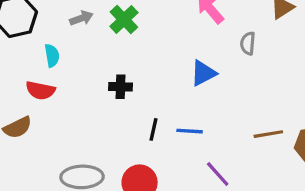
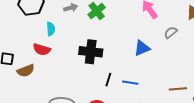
gray semicircle: (248, 43) -> (171, 32), turned 40
black cross: (120, 87) -> (91, 52), size x1.6

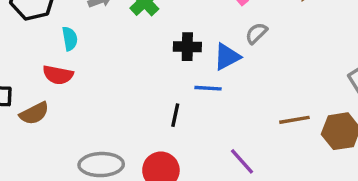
gray semicircle: (171, 32) -> (256, 33), moved
black cross: (91, 52) -> (187, 47), moved, size x0.7
blue line: (130, 83) -> (208, 88), moved

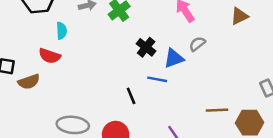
black cross: (187, 47) -> (146, 47), turned 30
black line: (175, 115) -> (131, 96), turned -42

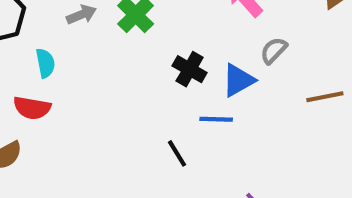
brown line: (217, 110) -> (325, 97), moved

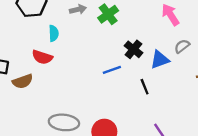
blue line: (216, 119) -> (112, 70), moved, turned -30
black line: (177, 153) -> (145, 87), moved

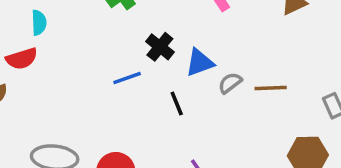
gray semicircle: (182, 46) -> (230, 83), moved
red semicircle: (42, 57) -> (22, 59), turned -36

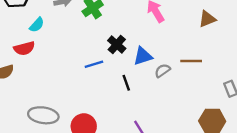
cyan semicircle: (39, 23) -> (37, 25), turned 42
brown line: (271, 88) -> (191, 61), moved

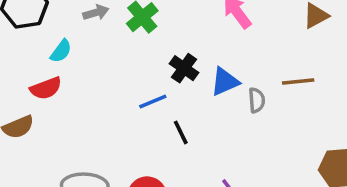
gray semicircle: (162, 71) -> (257, 100), turned 126
black line: (126, 83) -> (181, 132), moved

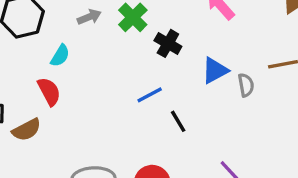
black cross: (184, 68) -> (168, 43), moved
red semicircle: (46, 88) -> (49, 91), turned -92

